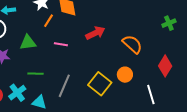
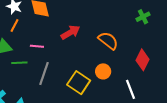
orange line: (48, 21) -> (15, 26), moved
green line: (35, 74) -> (19, 63), moved
gray line: (64, 86) -> (44, 74), moved

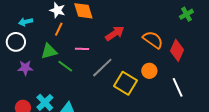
red diamond: (143, 60) -> (177, 50), moved
green line: (19, 63) -> (65, 66), turned 42
gray line: (44, 74) -> (102, 68), moved, turned 30

